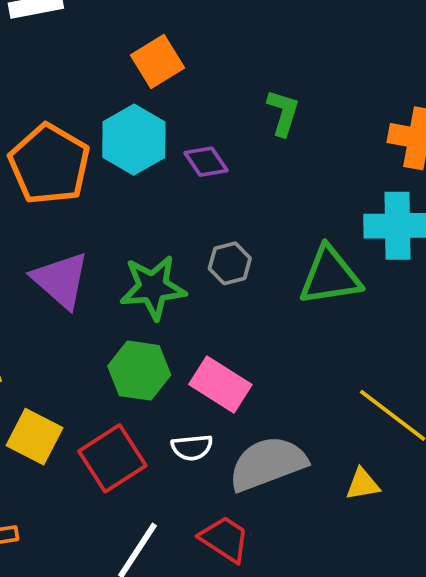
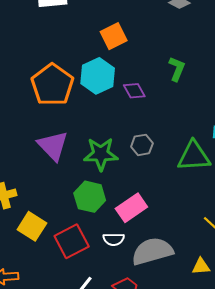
pink rectangle: (220, 384) -> (131, 208), turned -72

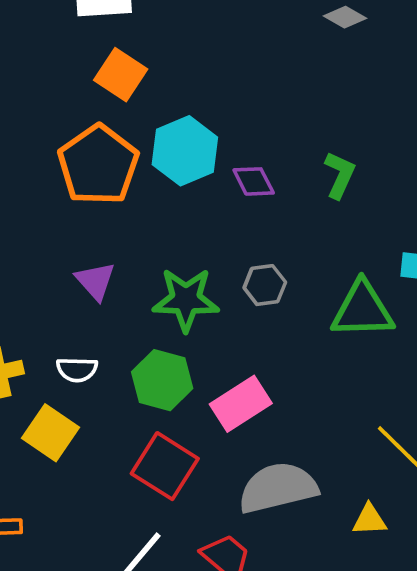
orange square: (114, 36) -> (121, 75), moved, turned -32
green L-shape: (177, 69) -> (340, 175), moved
purple triangle: (53, 146) -> (95, 281), size x0.7
white semicircle: (114, 239) -> (77, 369), moved
red square: (72, 241) -> (165, 466), moved, turned -32

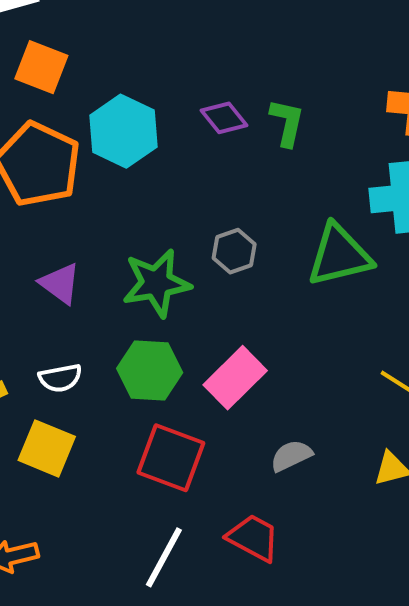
purple diamond: (254, 181) -> (224, 118), moved
gray semicircle: (278, 488) -> (291, 456), size x0.5

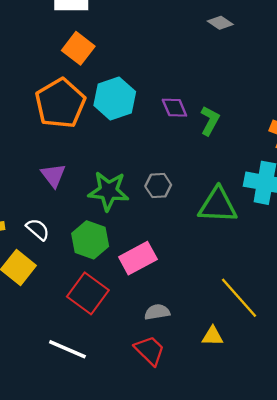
white semicircle: (60, 378) -> (38, 229), turned -145
red trapezoid: (253, 538) -> (150, 350), moved
white line: (164, 557) -> (67, 349), turned 69

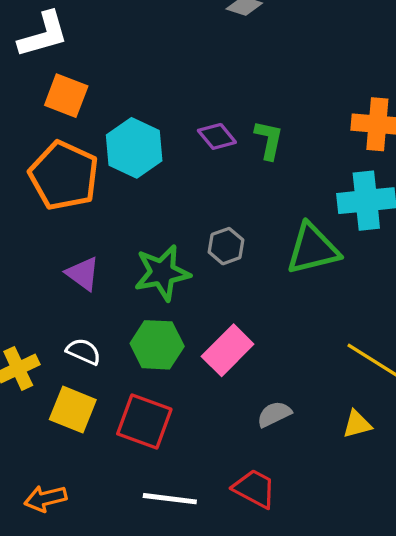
red square: (88, 293) -> (144, 421), moved
red trapezoid: (150, 350) -> (254, 489), moved

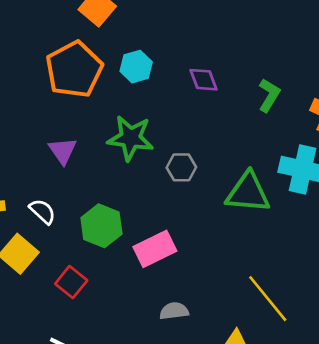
green L-shape: (269, 140) -> (269, 95), moved
cyan hexagon: (134, 148) -> (136, 67), size x0.7
green star: (162, 273) -> (130, 138), moved
red square: (144, 421) -> (71, 282), size x0.7

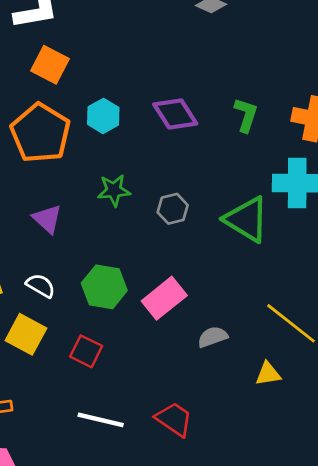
purple diamond: (204, 80) -> (175, 114), size x1.4
green star: (130, 138) -> (114, 190), size x0.7
green triangle: (248, 193) -> (247, 219), turned 39
gray semicircle: (174, 311) -> (213, 337), moved

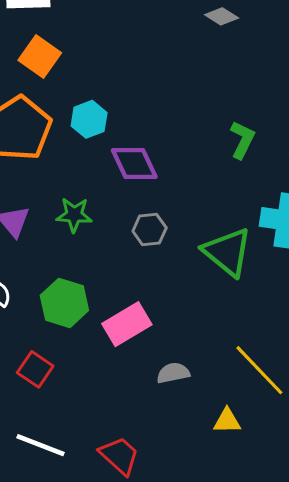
purple diamond: (175, 114) -> (134, 163), moved
green star: (114, 190) -> (74, 215), moved

